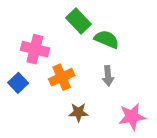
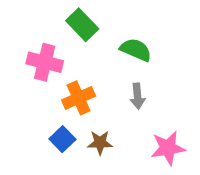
green rectangle: (78, 21) -> (82, 25), moved
blue square: (18, 83) -> (62, 139), moved

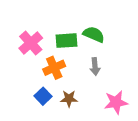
green rectangle: (82, 25) -> (67, 41), moved, turned -50
pink cross: (45, 62) -> (31, 43), turned 35

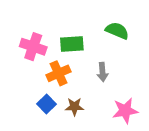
green semicircle: (94, 34) -> (117, 31), moved
pink cross: (31, 43) -> (33, 47), turned -30

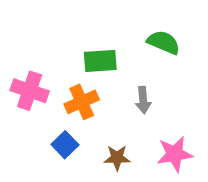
pink cross: (33, 47) -> (30, 91), moved
brown star: (74, 107) -> (117, 158), moved

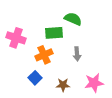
green semicircle: (164, 42) -> (73, 19), moved
pink cross: (30, 91) -> (16, 38), moved

